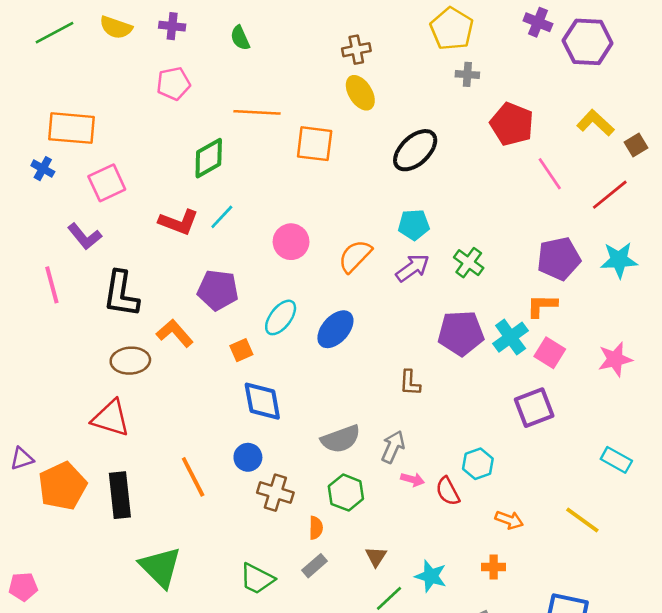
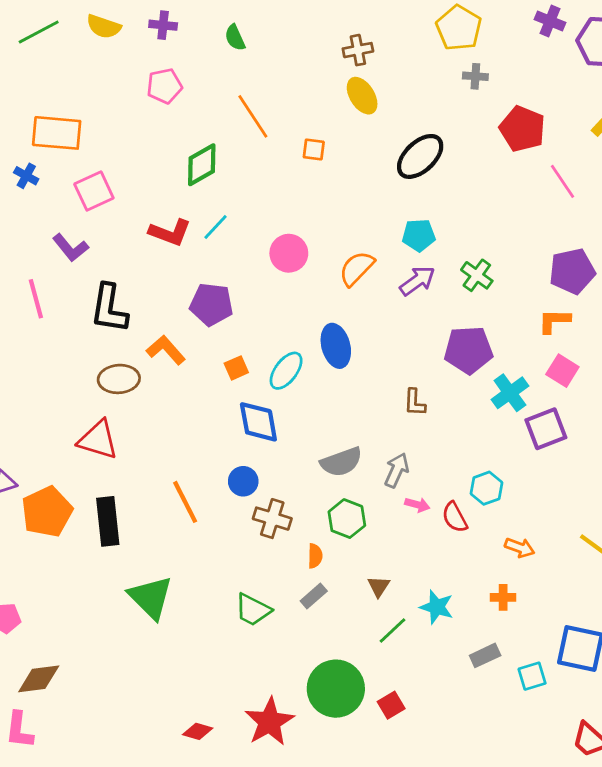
orange line: (257, 112) -> (253, 116), turned 54
orange square: (315, 144) -> (314, 150), size x0.6
cyan ellipse: (281, 317) -> (286, 371), moved
blue ellipse: (335, 329) -> (336, 346), turned -57
cyan cross: (511, 337) -> (510, 393), moved

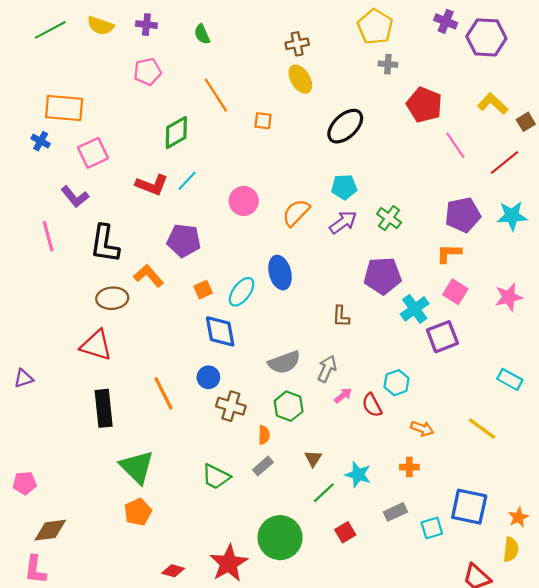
pink arrow: (417, 505) -> (343, 395), turned -54
orange pentagon: (47, 512) -> (138, 512), moved, size x0.7
red square: (391, 705) -> (345, 532), moved

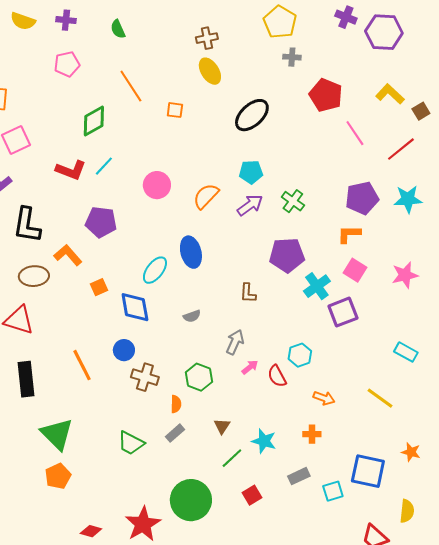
orange square: (203, 290) -> (99, 287), moved
gray semicircle: (284, 362) -> (192, 316), moved, size x0.6
orange star: (518, 517) -> (411, 452), moved, turned -30

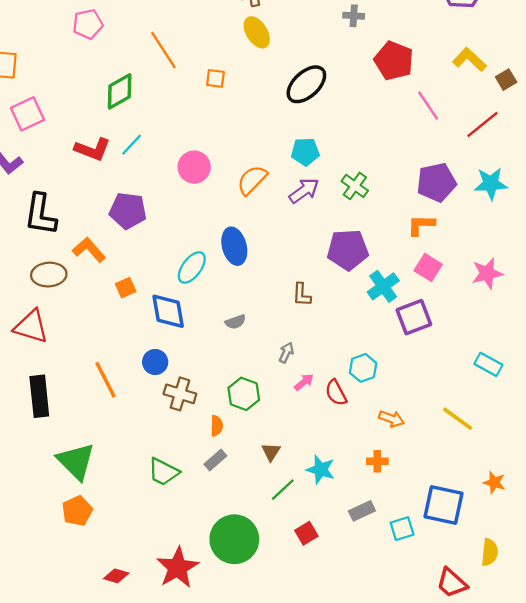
gray arrow: (235, 342) -> (286, 353), size x0.7

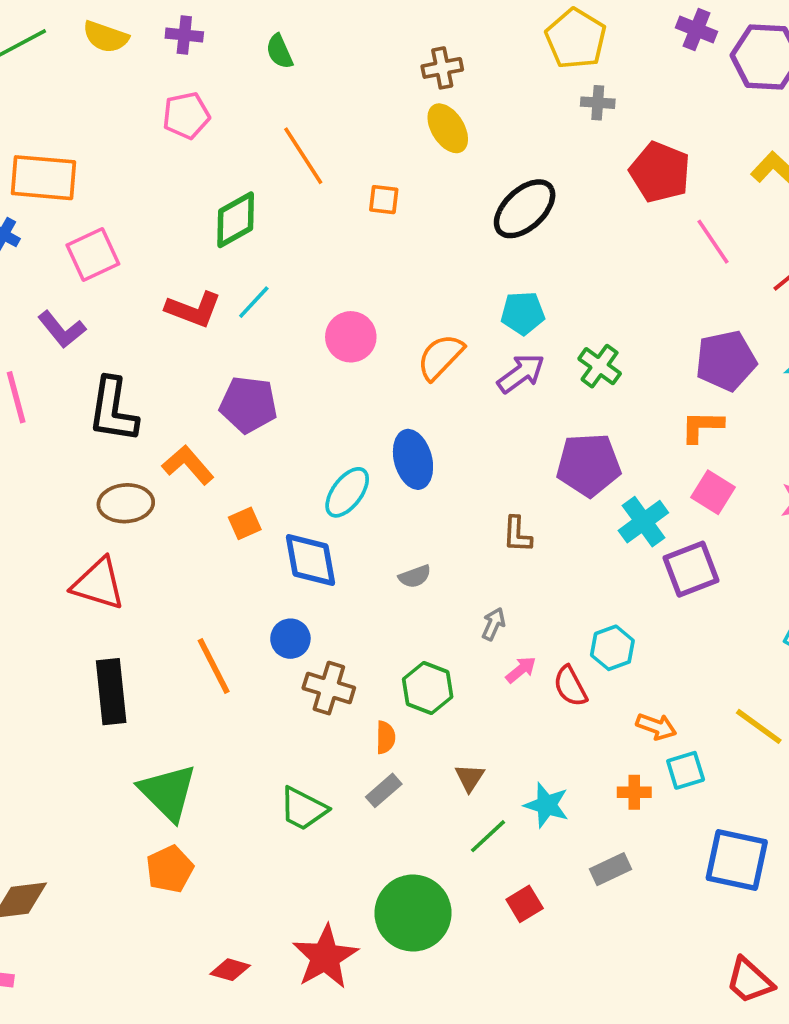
cyan square: (402, 529) -> (686, 770), moved

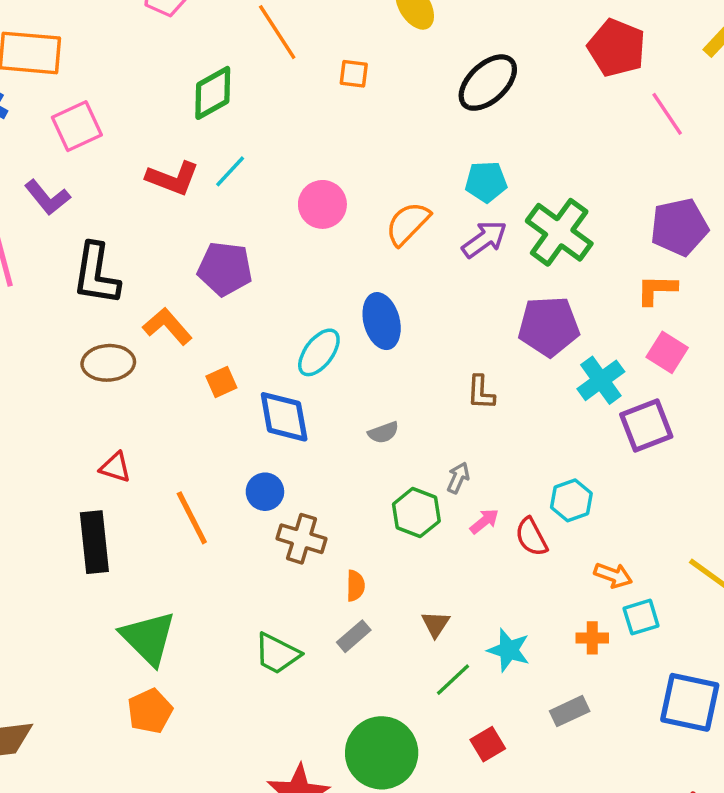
green cross: (600, 366) -> (559, 232), size x1.6
red triangle: (98, 584) -> (115, 467), moved, size x0.6
green hexagon: (428, 688) -> (416, 513), moved

